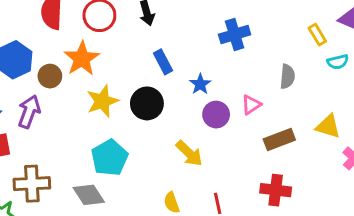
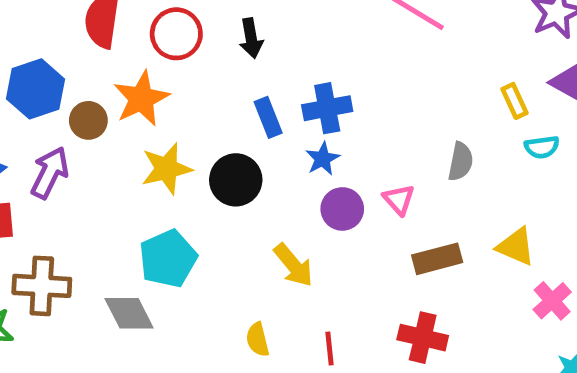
blue cross: (235, 35) -> (327, 108), moved
pink triangle: (251, 105) -> (399, 200), turned -45

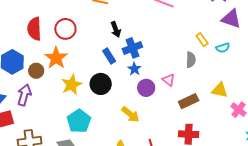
black arrow: (251, 38) -> (116, 29), moved
yellow rectangle: (515, 101) -> (202, 40), moved

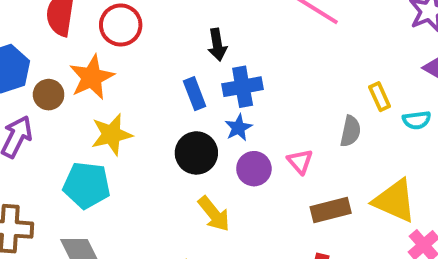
black circle: (101, 84) -> (196, 153), moved
yellow triangle: (220, 90) -> (395, 201), size x1.4
cyan pentagon: (79, 121) -> (87, 185), moved, turned 30

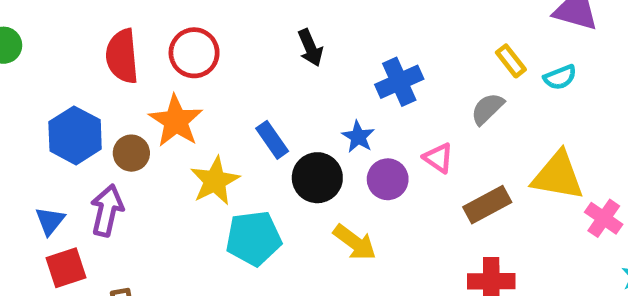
blue cross: (243, 87) -> (399, 82), moved
blue rectangle: (195, 94) -> (272, 140), moved
gray semicircle: (350, 131) -> (487, 109), turned -132
cyan pentagon: (87, 185) -> (254, 238), moved

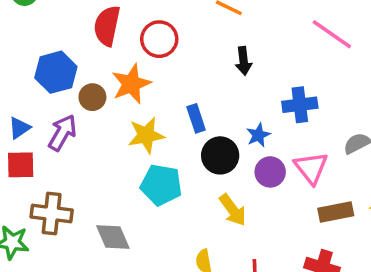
pink triangle: (438, 158) -> (311, 168), size x1.5

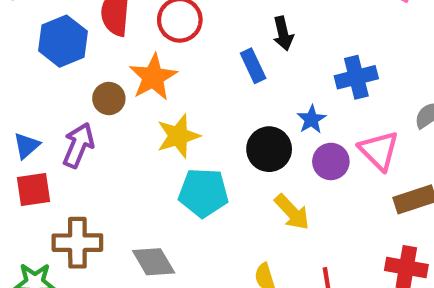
blue hexagon: (56, 72) -> (63, 41), moved
blue rectangle: (196, 118) -> (253, 66), moved

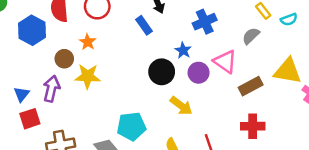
orange star: (153, 77) -> (88, 42), size x0.6
yellow star: (178, 136) -> (88, 76), moved, turned 30
cyan pentagon: (203, 193) -> (131, 126), moved

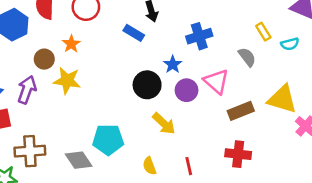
blue rectangle: (144, 25) -> (134, 33), turned -30
gray semicircle: (251, 36) -> (247, 57), turned 90

